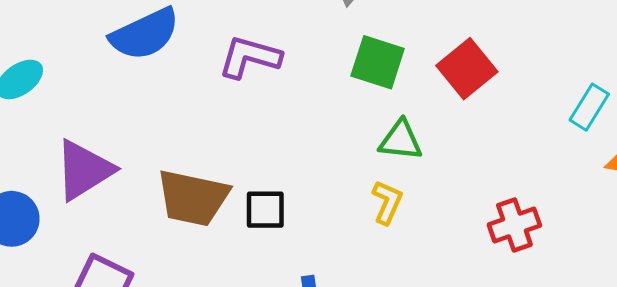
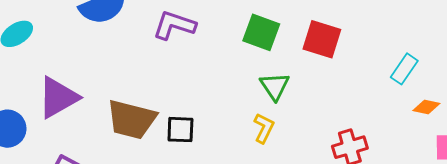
red square: (467, 69) -> (322, 39), turned -36
green triangle: (401, 140) -> (275, 86), turned 48

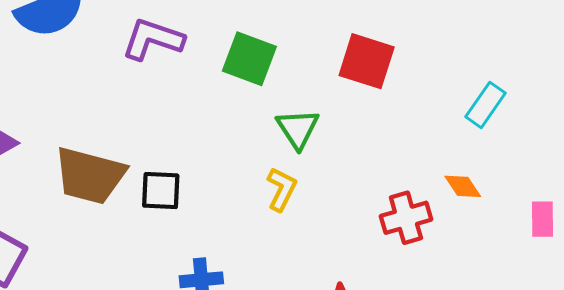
green square: (261, 32) -> (249, 59), moved
orange diamond: (426, 107) -> (463, 186), moved, turned 44

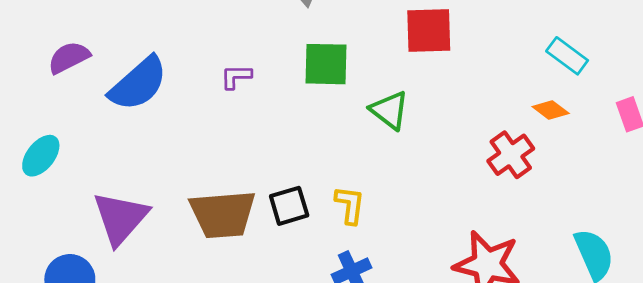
purple L-shape: (153, 39) -> (236, 77), size x0.6
cyan rectangle: (486, 105) -> (567, 56), moved, turned -69
yellow L-shape: (282, 189) -> (350, 205), moved

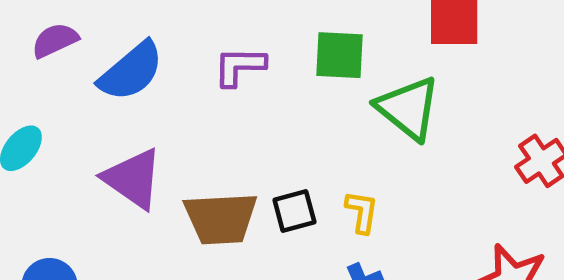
purple L-shape: (236, 77) -> (239, 66), size x1.5
green triangle: (389, 110) -> (408, 108), size x1.5
purple triangle: (120, 218) -> (133, 179), moved, turned -38

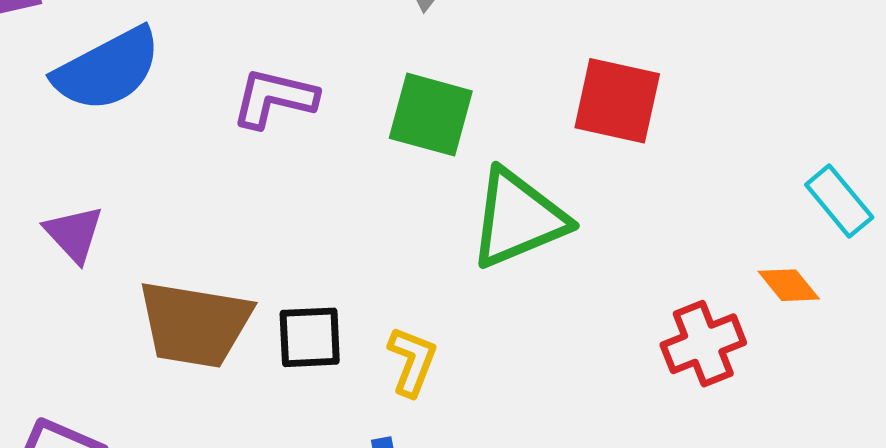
green triangle: (408, 108) -> (518, 218), turned 46
purple triangle: (133, 179) -> (74, 234), size x0.6

